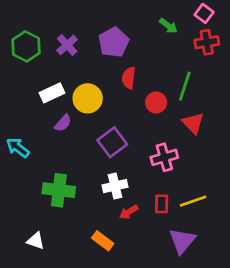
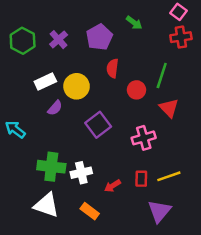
green arrow: (168, 26) -> (134, 23), moved
white cross: (115, 186) -> (81, 173), moved
white triangle: (36, 241) -> (47, 205), moved, size x1.6

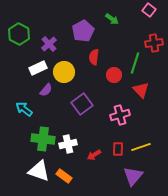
red cross: (181, 37) -> (154, 43), moved
purple cross: (59, 40) -> (49, 44), moved
cyan arrow: (15, 129) -> (24, 109), moved
orange rectangle: (90, 211) -> (64, 176), moved

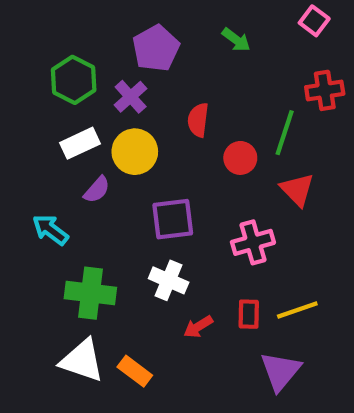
purple pentagon: (83, 31) -> (156, 48), moved
green hexagon: (19, 34) -> (74, 80), moved
purple cross: (49, 44) -> (131, 97), moved
purple square: (82, 104) -> (173, 219), turned 30
white cross: (68, 144) -> (169, 280), moved, turned 36

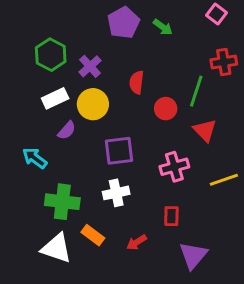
purple pentagon: (156, 48) -> (123, 23), moved
white cross: (169, 280) -> (116, 193), turned -35
yellow line: (297, 310) -> (224, 180), moved
red arrow: (198, 327) -> (137, 242), moved
orange rectangle: (135, 371) -> (93, 235), moved

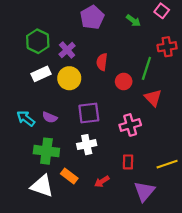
green arrow: (163, 27) -> (133, 21), moved
purple semicircle: (67, 130) -> (50, 117), moved, turned 72
yellow line: (224, 180) -> (167, 164), moved

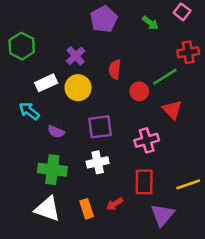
green hexagon: (38, 41) -> (22, 46), moved
green line: (146, 68) -> (165, 77), turned 40
cyan arrow: (26, 118) -> (29, 111), moved
red rectangle: (128, 162) -> (144, 182), size x1.5
orange rectangle: (69, 176) -> (87, 209), moved, turned 35

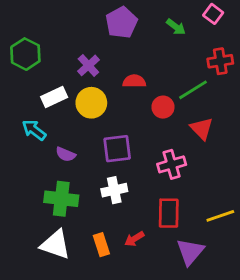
red semicircle: (115, 69) -> (134, 81), turned 84

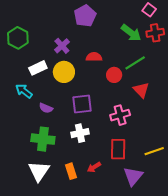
green arrow: (176, 27) -> (131, 33), moved, size x1.5
red cross: (220, 61) -> (155, 33), moved
white triangle: (56, 245) -> (39, 171), turned 45

